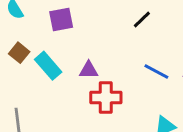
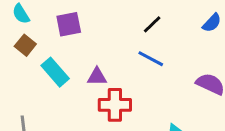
brown square: (19, 53) -> (25, 45), moved
blue line: (156, 71) -> (151, 59), moved

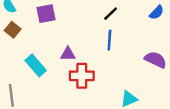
blue line: (151, 59) -> (109, 40), turned 66
cyan rectangle: (55, 72) -> (36, 65), moved

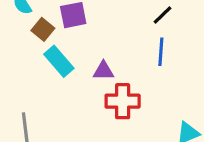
brown square: (13, 30) -> (43, 29), moved
cyan rectangle: (36, 65) -> (59, 61), moved

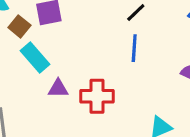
purple triangle: (103, 71) -> (58, 88), moved

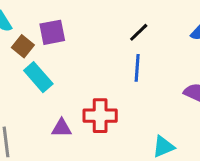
purple triangle: (58, 88) -> (62, 128), moved

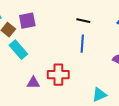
black line: (139, 32) -> (83, 21), turned 56

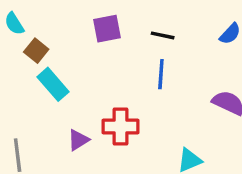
purple square: (27, 21) -> (107, 29), moved
purple triangle: (33, 83) -> (78, 140), turned -32

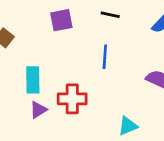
black line: (163, 35) -> (110, 15), moved
cyan rectangle: (53, 84) -> (33, 80), moved, turned 40

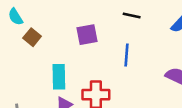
purple square: (61, 20) -> (87, 35), moved

